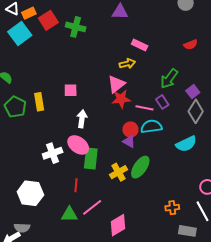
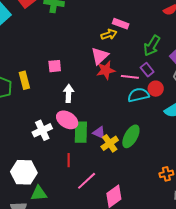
pink rectangle: (140, 45) -> (121, 24), moved
red circle: (130, 130) -> (156, 89), moved
purple triangle: (129, 142) -> (99, 133), moved
green triangle: (69, 214) -> (39, 193), moved

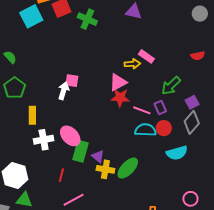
yellow rectangle: (24, 80) -> (32, 115), moved
white arrow: (69, 93) -> (64, 91), moved
yellow cross: (110, 143) -> (105, 169), turned 30

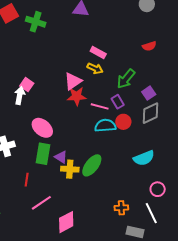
yellow arrow: (132, 64) -> (95, 68), moved, turned 35
pink square: (72, 81) -> (27, 85), turned 32
gray diamond: (192, 122) -> (150, 113), turned 30
pink ellipse: (70, 136) -> (42, 128), moved
cyan semicircle: (177, 153) -> (144, 158), moved

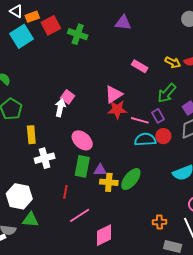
yellow arrow: (95, 68) -> (173, 62), moved
purple triangle: (61, 157) -> (100, 170), turned -32

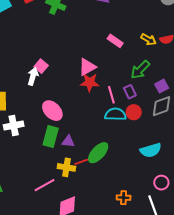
pink line: (140, 120) -> (111, 95), turned 54
yellow cross: (109, 182) -> (66, 167), moved
red line: (65, 192) -> (81, 162), moved, turned 56

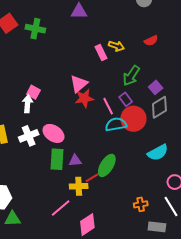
yellow arrow: (149, 39) -> (116, 46), moved
pink rectangle: (115, 41) -> (101, 53), turned 42
red circle: (134, 112) -> (133, 119), size x1.6
white cross: (14, 126) -> (29, 136), moved

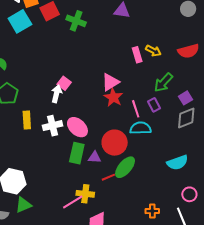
red semicircle: (151, 41) -> (188, 51), size x1.5
red star: (84, 98) -> (113, 97), turned 30
red circle: (133, 119) -> (115, 143), moved
yellow cross: (79, 186) -> (85, 194), moved
green triangle: (12, 219) -> (23, 205), turned -30

